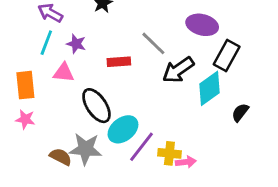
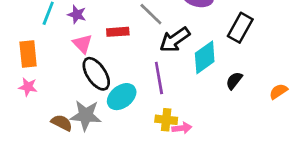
black rectangle: (227, 56) -> (240, 28), moved
pink triangle: (64, 73) -> (82, 44), moved, turned 40
purple line: (141, 147) -> (159, 78), moved, turned -48

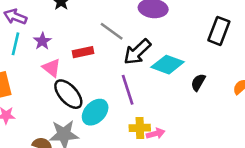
purple star: (77, 14) -> (42, 41), turned 30
black rectangle: (240, 28) -> (219, 31), moved
cyan diamond: (205, 57) -> (168, 65), turned 64

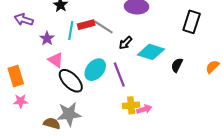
cyan line: (15, 44) -> (71, 31), moved
red rectangle: (83, 52) -> (86, 25), moved
black arrow: (137, 52) -> (125, 43), size x0.6
cyan ellipse: (95, 112) -> (95, 70), moved

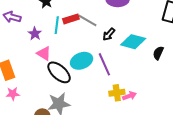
cyan ellipse: (95, 70) -> (82, 61), turned 30

